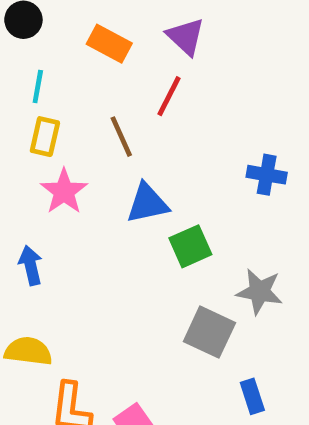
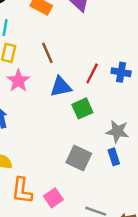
red line: (169, 96) -> (92, 73), moved
gray square: (209, 332) -> (79, 158), moved
blue rectangle: (252, 396) -> (114, 157), moved

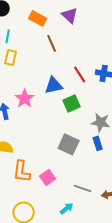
brown line: (47, 53) -> (52, 43), moved
red line: (92, 73) -> (80, 74), turned -60
pink star: (18, 81) -> (25, 98), moved

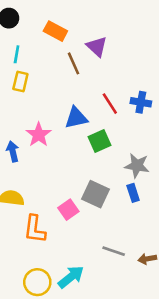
purple triangle: (70, 15) -> (97, 47), moved
pink square: (48, 177) -> (68, 210), moved
cyan arrow: (67, 208) -> (71, 277), moved, size x1.5

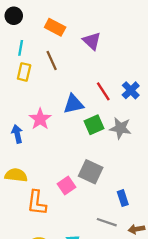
brown line: (74, 63) -> (52, 60), moved
blue cross: (141, 102) -> (131, 90), turned 36
gray star: (137, 166) -> (120, 128), moved
blue rectangle: (133, 193) -> (123, 198), moved

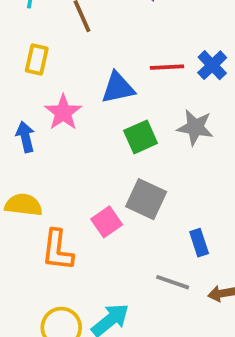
yellow rectangle: (24, 72) -> (37, 60), moved
red line: (103, 91) -> (167, 67), turned -60
green square: (94, 125) -> (141, 137), moved

